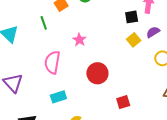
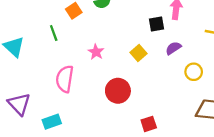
purple semicircle: (153, 32) -> (173, 48), moved
yellow square: (134, 40) -> (139, 53), moved
cyan rectangle: (58, 97) -> (52, 122), moved

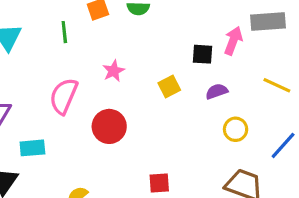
red circle: (118, 91) -> (109, 126), moved

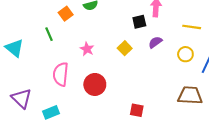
yellow circle: (236, 129) -> (185, 54), moved
red square: (159, 183) -> (137, 110), turned 32

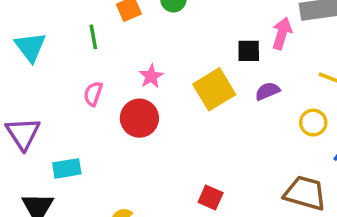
yellow square: (125, 48) -> (214, 89), size x1.6
pink semicircle: (61, 74) -> (93, 94), moved, size x0.6
red circle: (95, 84) -> (139, 118), moved

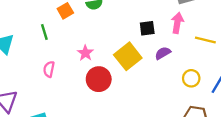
pink arrow: (282, 33) -> (177, 23), moved
red circle: (139, 118) -> (99, 79), moved
yellow circle: (313, 123) -> (191, 78), moved

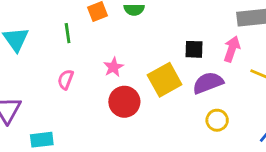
purple semicircle: (163, 53) -> (208, 83), size x1.5
yellow circle: (191, 78) -> (217, 120), moved

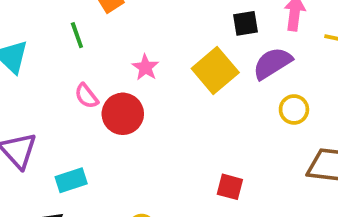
pink semicircle: (66, 80) -> (86, 96), turned -48
red circle: (124, 102) -> (123, 114), moved

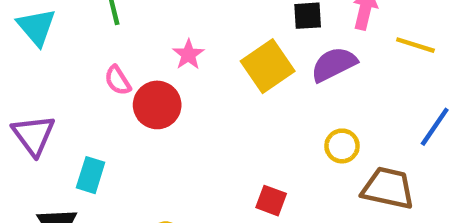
yellow circle: (294, 109) -> (342, 146), moved
cyan rectangle: (71, 180) -> (91, 175), turned -60

